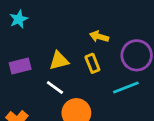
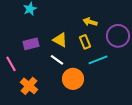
yellow triangle: (59, 61) -> (60, 40), turned 42
cyan line: (126, 87) -> (98, 60), moved

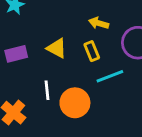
white line: (57, 60) -> (47, 90), moved, turned 48

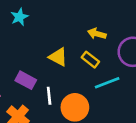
yellow rectangle: (92, 51) -> (90, 60), turned -30
purple rectangle: (16, 54) -> (26, 80), moved, turned 42

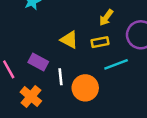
yellow arrow: (97, 34) -> (106, 18), turned -70
yellow rectangle: (90, 60) -> (100, 42), turned -49

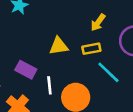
yellow triangle: (69, 40) -> (59, 46), turned -36
cyan line: (116, 64) -> (108, 72), turned 65

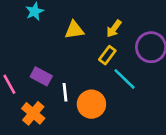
yellow triangle: (59, 46) -> (74, 30), moved
yellow rectangle: (91, 49) -> (107, 55), turned -42

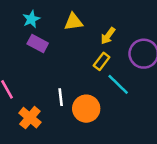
yellow triangle: (74, 30) -> (73, 22), moved
purple rectangle: (41, 76) -> (38, 43), moved

